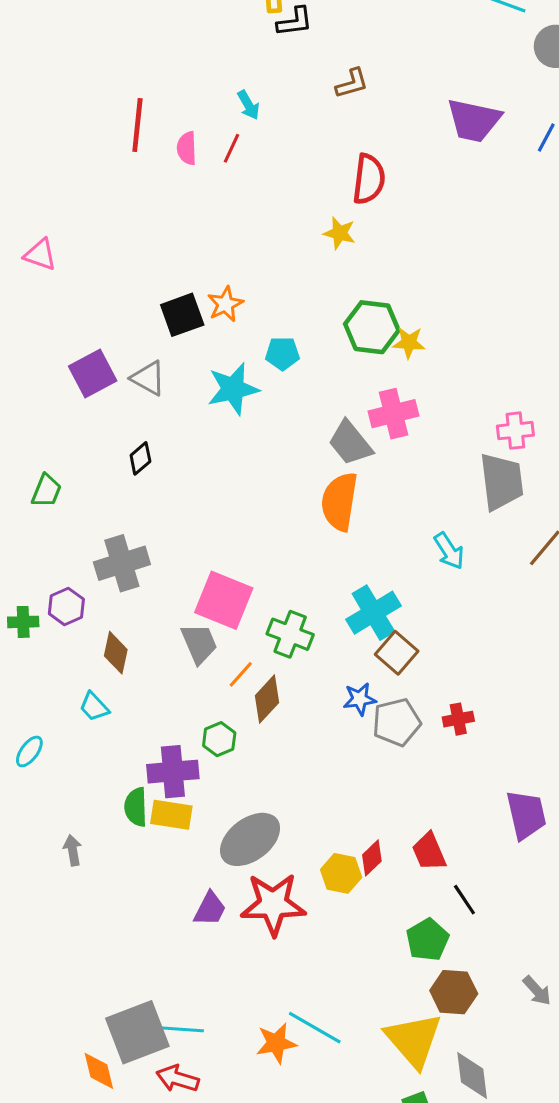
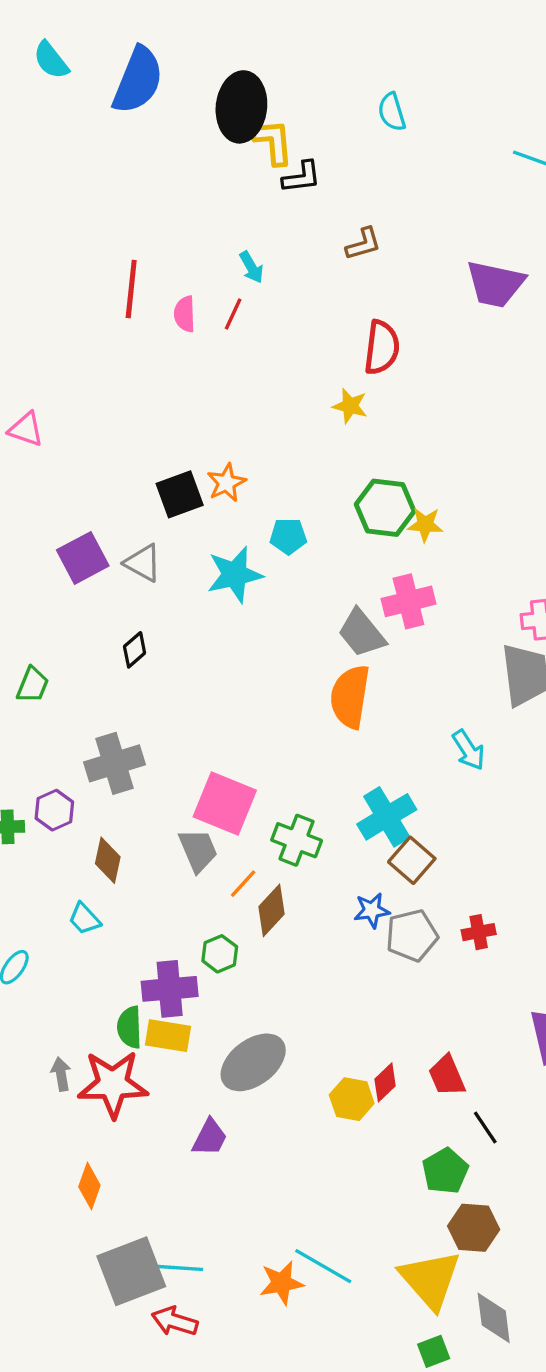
red star: (273, 904) -> (113, 1084), moved
orange diamond: (99, 1071) -> (89, 1186), moved, turned 33

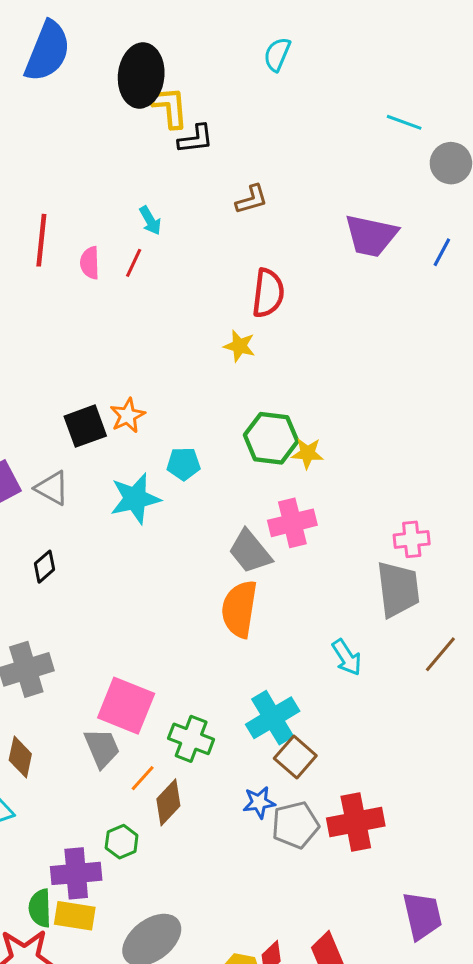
cyan semicircle: (392, 112) -> (277, 54), moved, turned 40
red cross: (479, 932) -> (356, 822), size x1.8

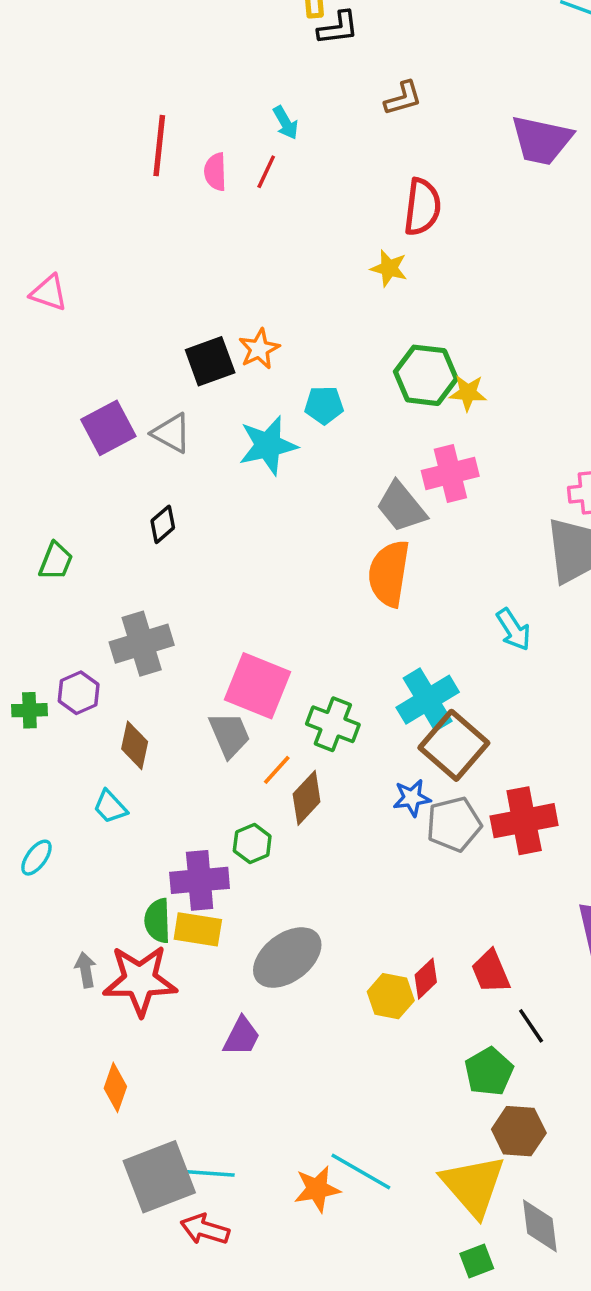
brown square: (295, 757) -> (454, 745), size x1.4

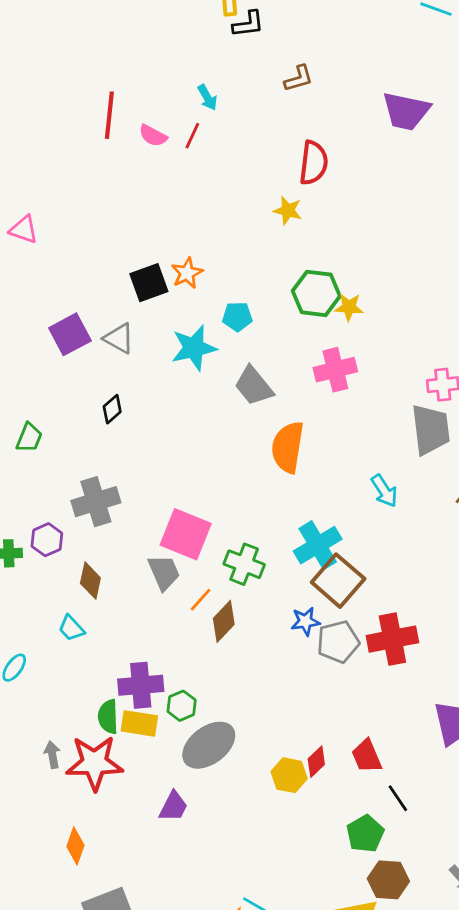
pink semicircle: (215, 172) -> (153, 136), turned -60
gray trapezoid: (401, 507) -> (254, 386), moved
green hexagon: (252, 844) -> (182, 706), moved

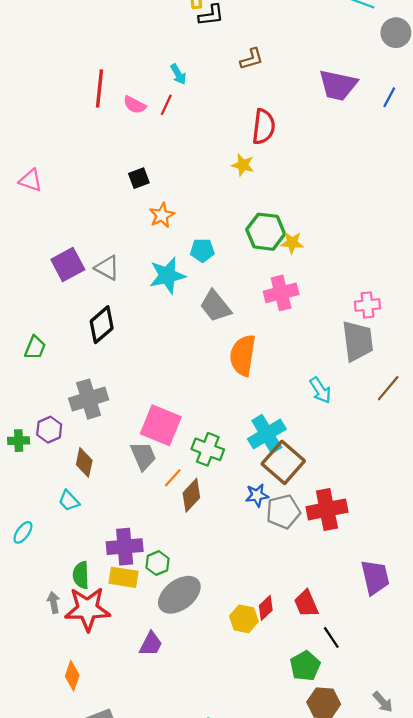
black square: (149, 283) -> (139, 178), moved, size x0.7
black diamond: (112, 409) -> (102, 325), size x1.6
green semicircle: (108, 717) -> (81, 575), moved

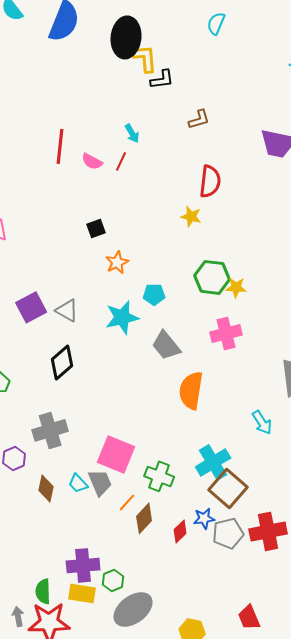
cyan trapezoid: (69, 501) -> (78, 483), moved
red diamond: (266, 608) -> (180, 531), moved

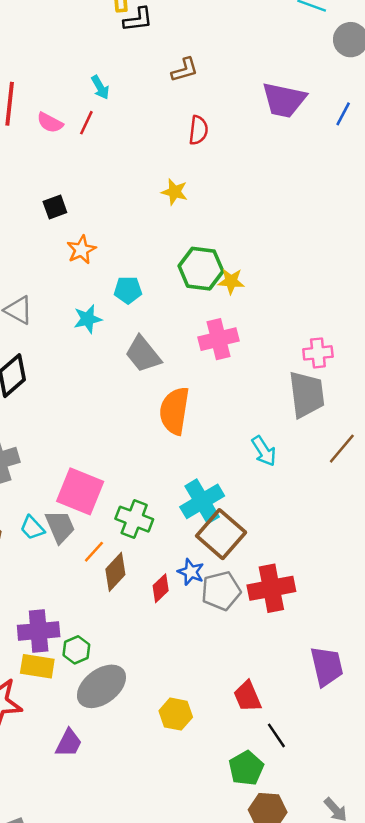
red semicircle: (210, 181) -> (198, 130), moved, size x0.7
cyan star: (122, 317) -> (88, 319), size x0.7
blue star: (204, 518) -> (191, 572), turned 30

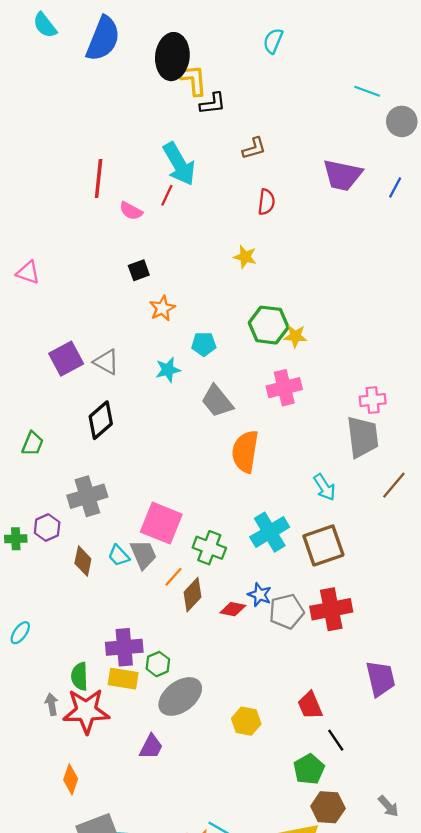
cyan arrow: (100, 87) -> (179, 164), size x2.0
pink semicircle: (50, 123) -> (131, 211), moved
brown square: (221, 534) -> (323, 545), moved, turned 30
red diamond: (161, 588) -> (233, 609), turned 55

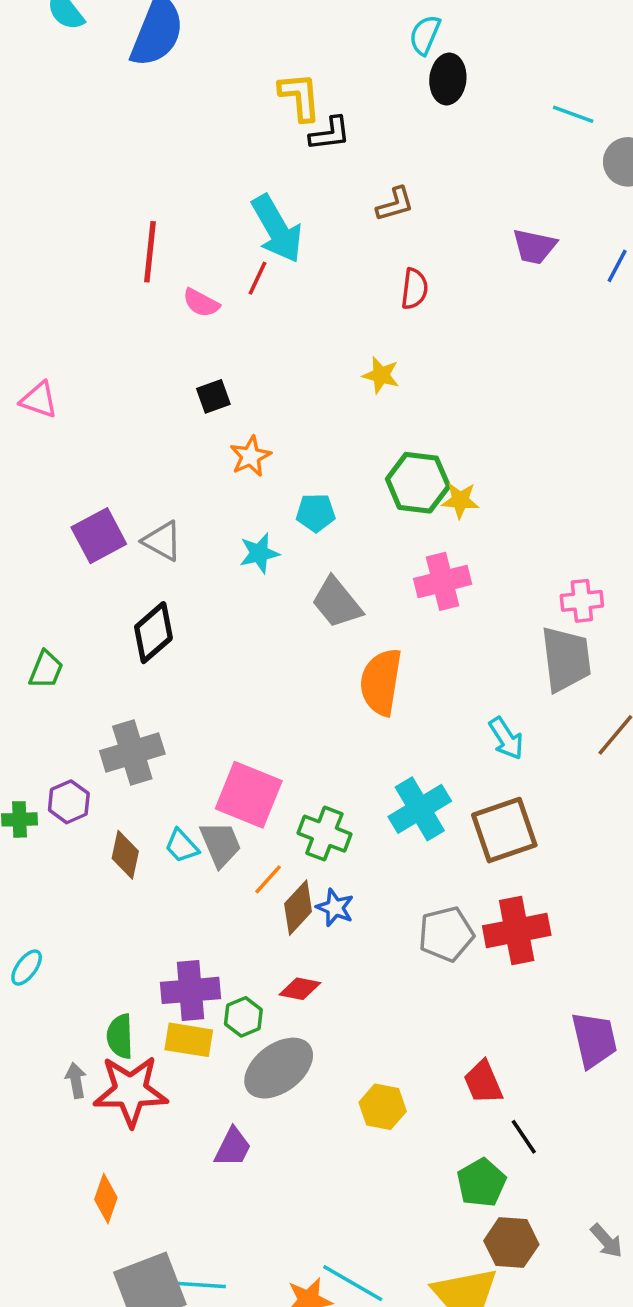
black ellipse: (172, 57) -> (448, 79), moved, size x0.7
purple trapezoid: (342, 175) -> (534, 246), size x0.7
blue star: (260, 595) -> (335, 908), moved
red diamond: (233, 609) -> (300, 989), moved

